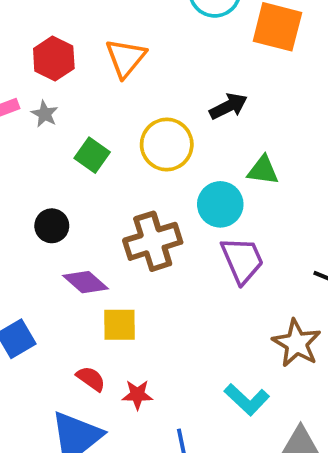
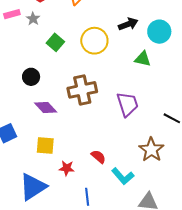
cyan circle: (220, 204) -> (159, 32), moved
yellow square: (120, 325) -> (45, 146), moved
red semicircle: (91, 379) -> (98, 157), moved

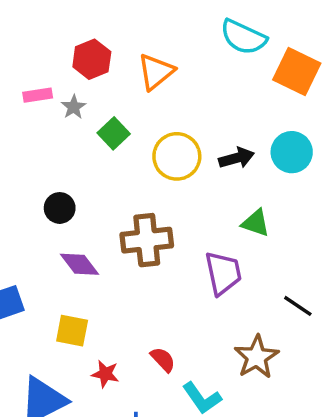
black arrow: (128, 24) -> (237, 158), moved
green square: (55, 42) -> (114, 133), moved
green triangle: (143, 59) -> (256, 223), moved

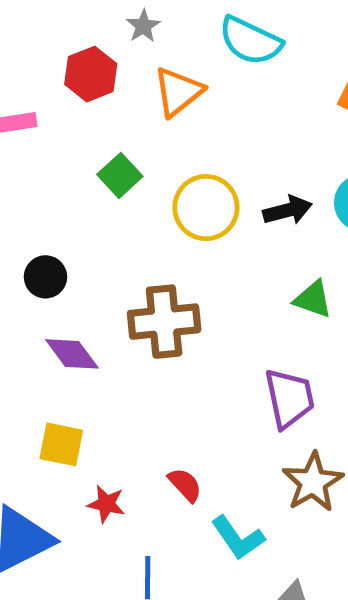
cyan semicircle: (243, 37) -> (250, 41), moved
gray star: (74, 107) -> (143, 26), moved
purple trapezoid: (223, 273) -> (289, 398), moved

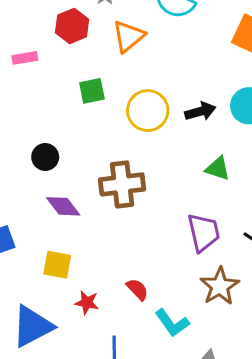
green square: (120, 175) -> (92, 91), turned 32

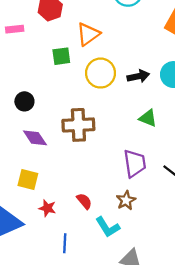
orange triangle: (129, 36) -> (88, 34), moved
brown star: (220, 286) -> (126, 200), moved, size x0.7

